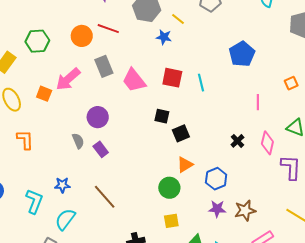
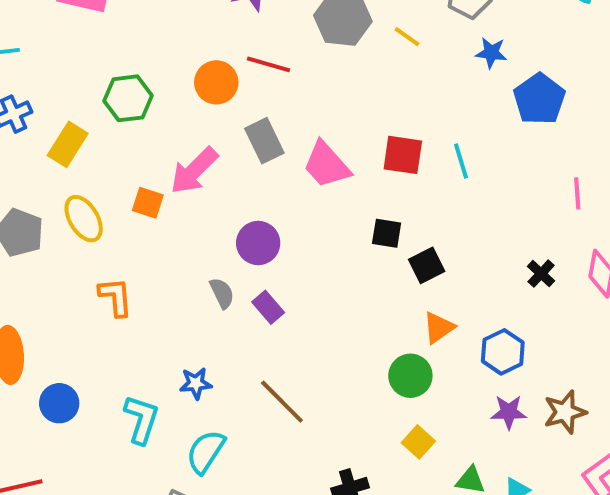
blue star: (164, 37) -> (491, 53), moved
yellow square: (171, 221) -> (418, 442), turned -35

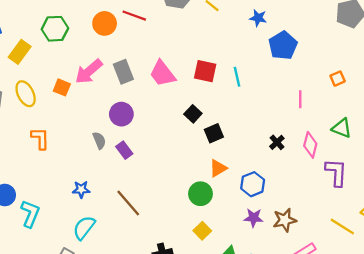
gray rectangle: (264, 141) -> (123, 72), moved
black square: (387, 233) -> (193, 114), turned 30
cyan L-shape: (141, 419) -> (30, 214), moved

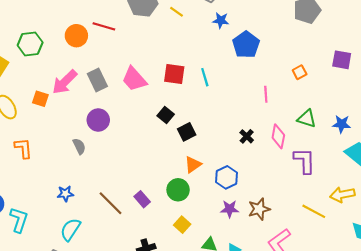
purple rectangle: (124, 150) -> (142, 199), moved

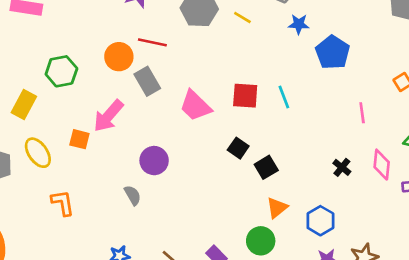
gray rectangle: (97, 80) -> (147, 81), moved

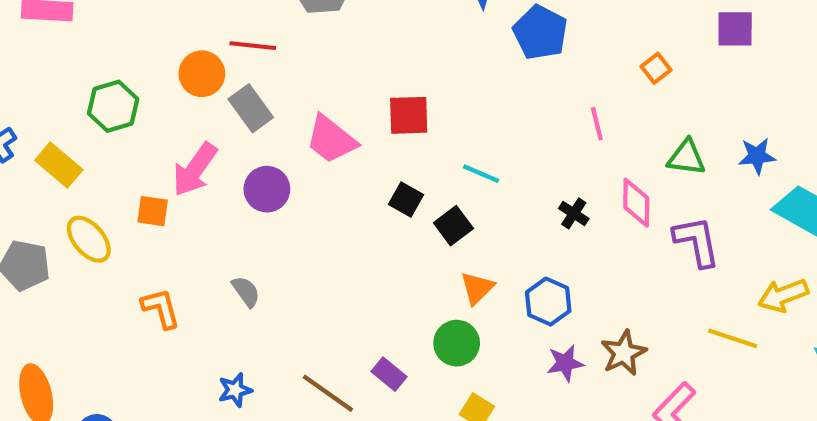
cyan line: (284, 97) -> (481, 174), moved, turned -40
yellow rectangle: (24, 105) -> (59, 165), turned -72
purple circle: (154, 161) -> (267, 189), moved
orange L-shape: (63, 203) -> (161, 308), moved

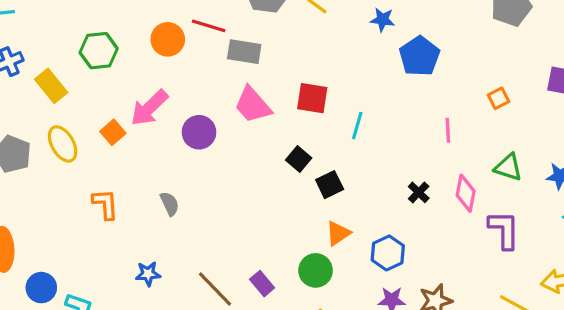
gray rectangle: (251, 108) -> (244, 52), moved, turned -56
cyan line: (481, 174) -> (357, 126), moved, turned 72
orange square: (153, 211) -> (113, 132), turned 30

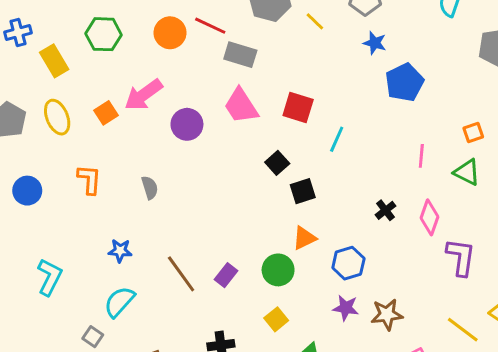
green triangle: (508, 167) -> (467, 172), moved
purple rectangle: (262, 284) -> (226, 275), turned 70
blue circle: (41, 288) -> (27, 191), moved

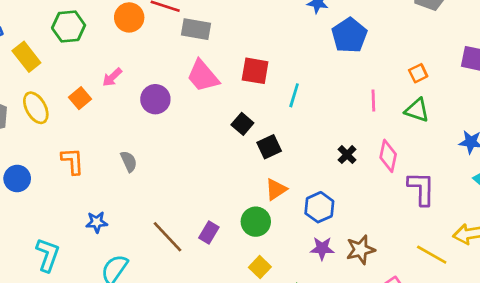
pink arrow: (144, 95) -> (112, 77), size x0.6
blue star: (120, 251) -> (97, 222), moved

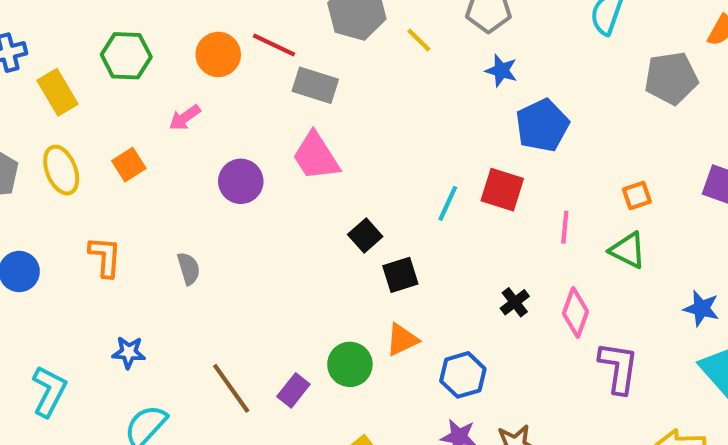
red square: (255, 71) -> (502, 190), moved
pink arrow: (112, 77) -> (185, 118), moved
green circle: (256, 222) -> (350, 364), moved

